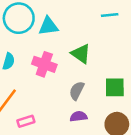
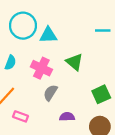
green square: (115, 87) -> (101, 94), turned -30
gray semicircle: (77, 91) -> (50, 93), moved
pink rectangle: (26, 121) -> (20, 116), turned 32

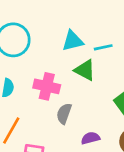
cyan line: (103, 31) -> (103, 47), moved
cyan triangle: (48, 35) -> (73, 41), moved

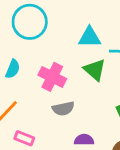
gray semicircle: (64, 114) -> (63, 109), turned -135

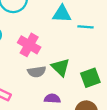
green triangle: (95, 70) -> (61, 67), moved

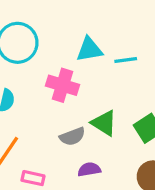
pink cross: (29, 45) -> (63, 85), moved
purple semicircle: (52, 99) -> (89, 169), moved

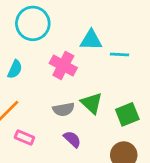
purple semicircle: (89, 169) -> (72, 139), turned 42

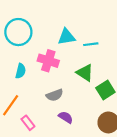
cyan semicircle: (15, 69) -> (21, 71), moved
green triangle: (92, 103) -> (85, 73), moved
pink rectangle: (24, 138) -> (28, 123), turned 40

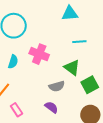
cyan triangle: (66, 37) -> (70, 13), moved
gray semicircle: (55, 95) -> (57, 86), moved

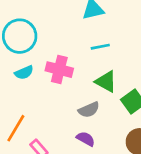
cyan line: (79, 42) -> (100, 47), moved
cyan semicircle: (13, 62) -> (24, 72), moved, turned 56

